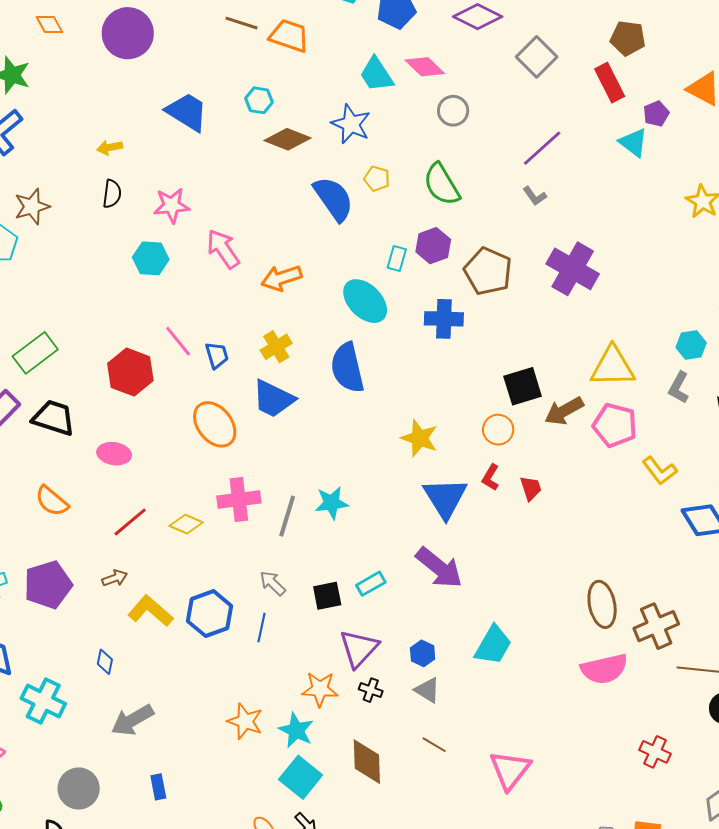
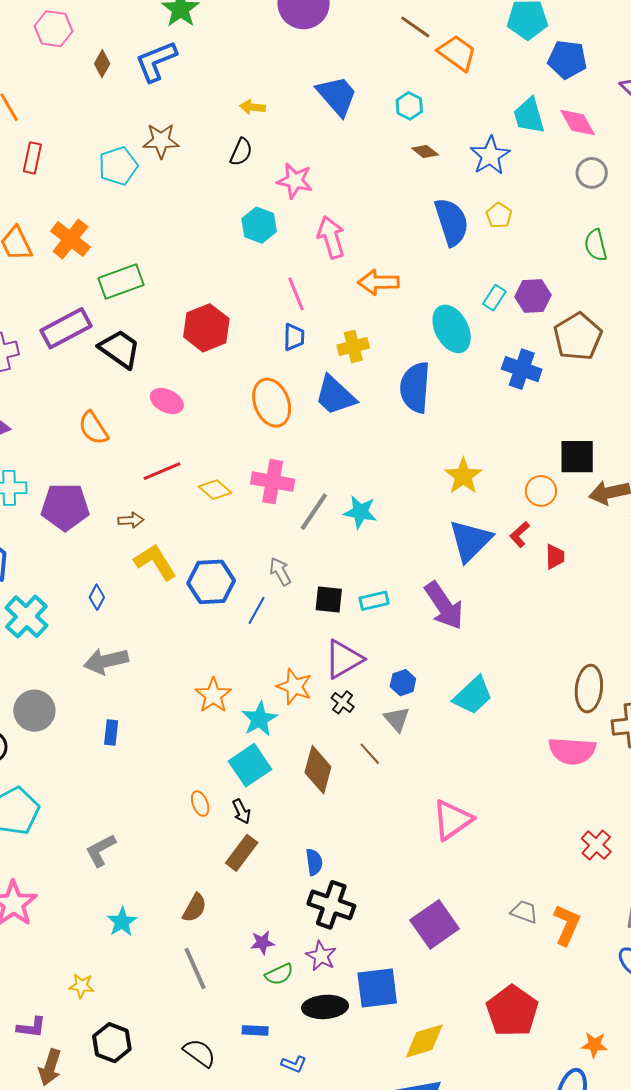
brown diamond: (288, 139) -> (425, 152), size x0.6
green semicircle: (442, 184) -> (596, 245), moved, size x0.7
pink line: (178, 341) -> (296, 294), moved
brown line: (434, 745) -> (370, 754), moved

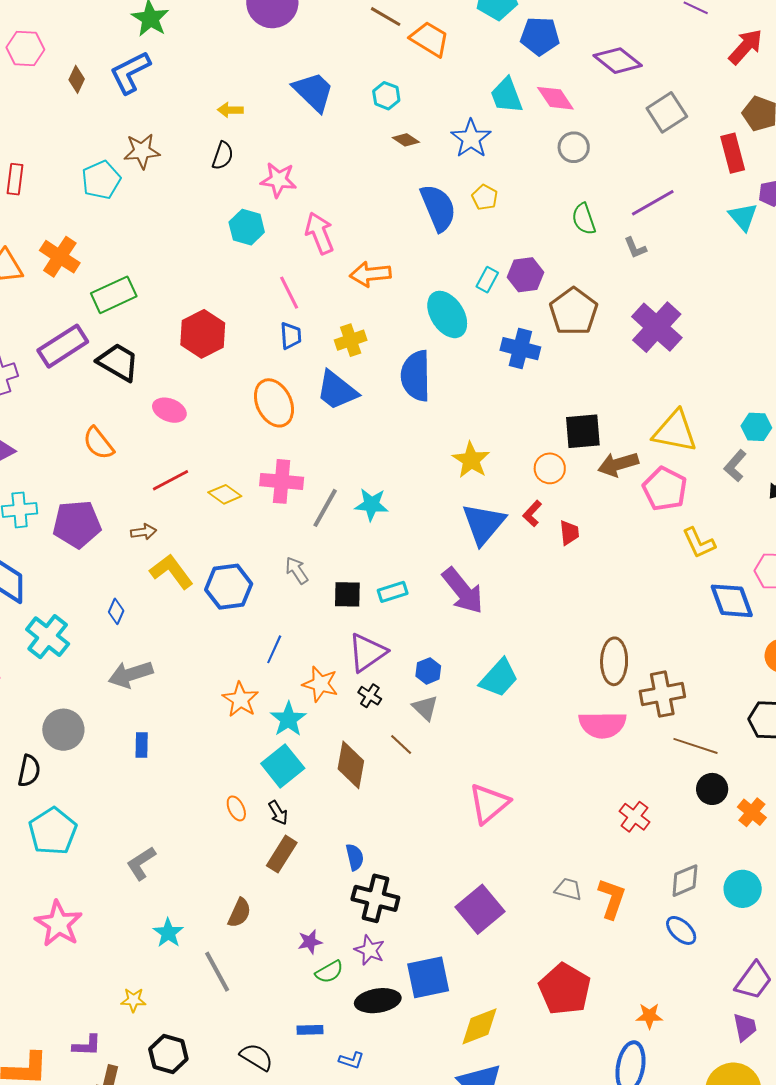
blue line: (257, 611) -> (274, 649), moved
gray line: (195, 968) -> (217, 972), moved

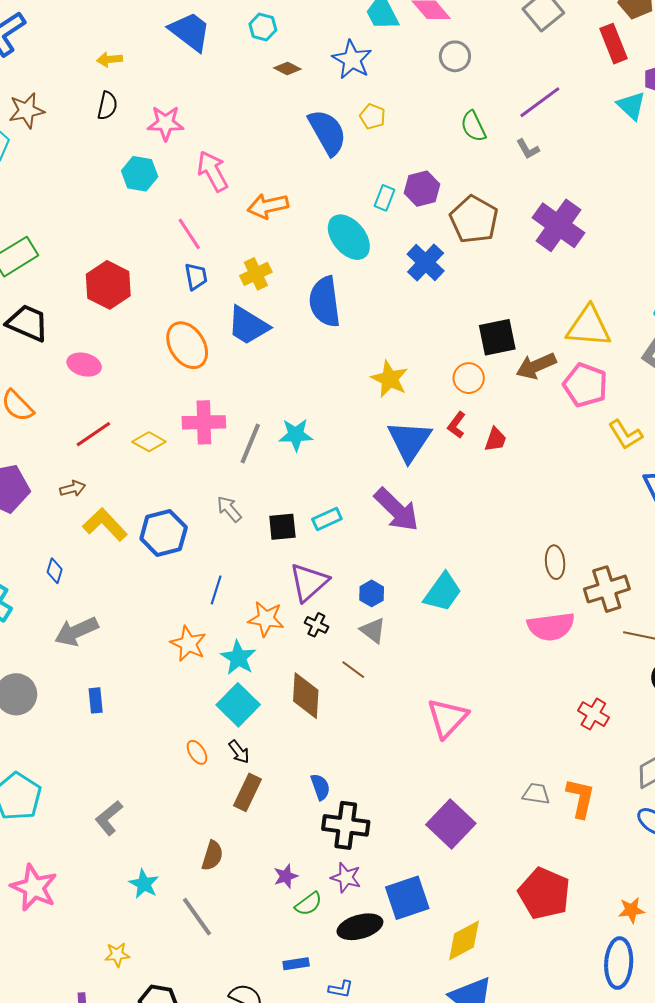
blue cross: (520, 349) -> (426, 263), turned 36
red trapezoid: (569, 533) -> (495, 440), turned 32
brown ellipse: (614, 661) -> (555, 562), size x0.7

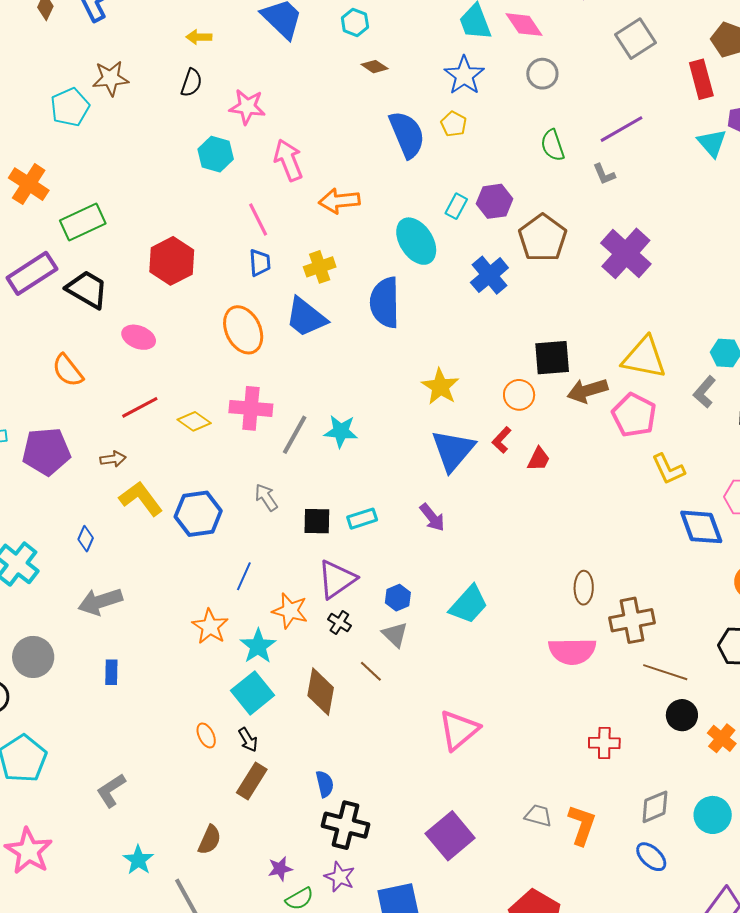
blue star: (352, 60) -> (464, 75), moved
purple arrow: (397, 510) -> (432, 517), size x0.6
red cross: (593, 714) -> (604, 743), turned -36

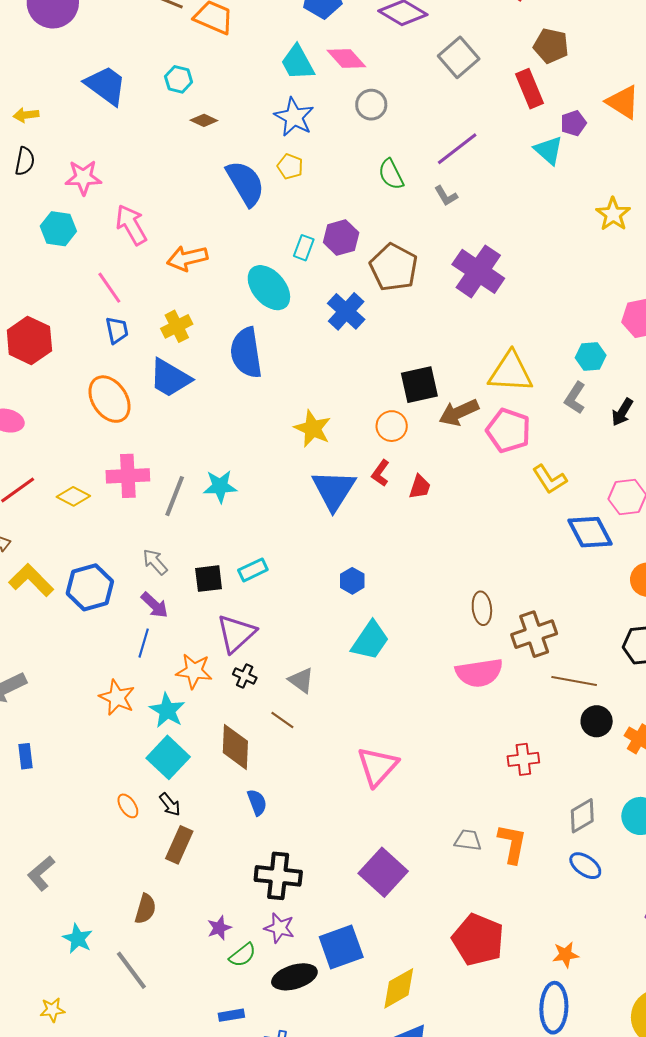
purple arrow: (432, 517) -> (155, 605), moved
blue hexagon: (398, 598) -> (352, 581), moved
blue semicircle: (325, 784) -> (257, 802), moved

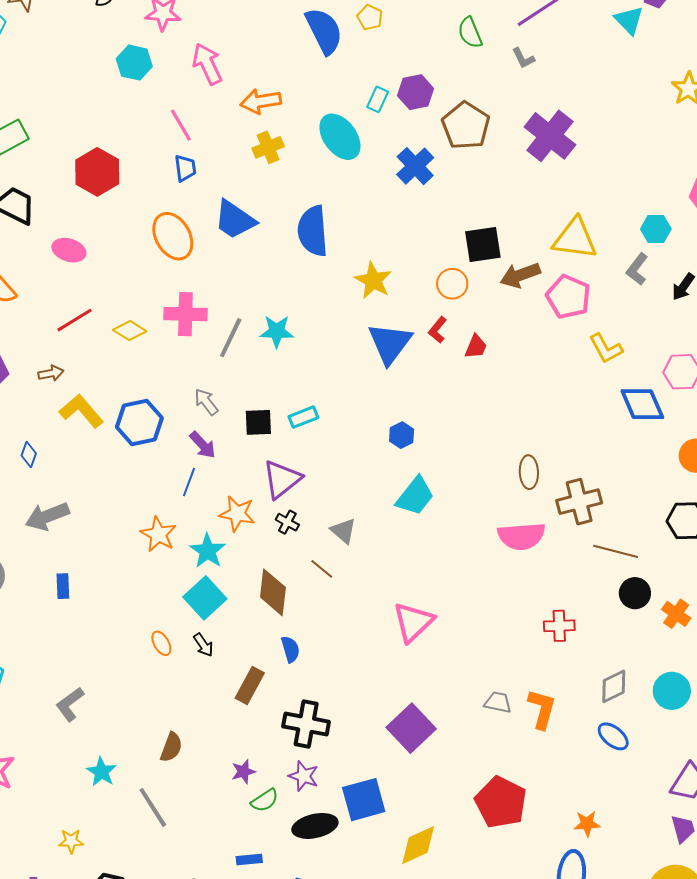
yellow cross: (177, 326) -> (268, 147), moved
blue semicircle: (246, 353) -> (313, 231), moved
brown rectangle: (179, 845) -> (250, 686), moved

